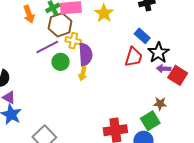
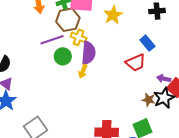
black star: (158, 53) -> (164, 98), moved
red trapezoid: (133, 57) -> (136, 63), turned 40
brown star: (160, 104) -> (149, 100), moved

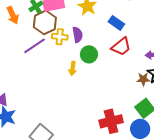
blue rectangle: (147, 43) -> (116, 23), moved
purple semicircle: (88, 53) -> (78, 35), moved, size x0.7
green circle: (63, 56) -> (89, 54), moved

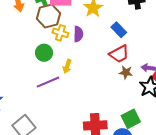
purple line: (35, 46) -> (48, 82), moved
green circle: (89, 54) -> (44, 53), moved
brown star: (143, 79) -> (126, 72), moved

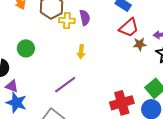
green circle: (44, 53) -> (26, 48), moved
purple line: (48, 82) -> (65, 85), moved

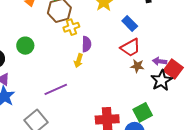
purple semicircle: (85, 18) -> (86, 44), moved
yellow cross: (67, 21) -> (71, 27), turned -35

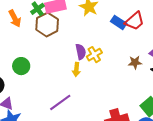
yellow cross: (71, 27) -> (94, 55), moved
red trapezoid: (130, 48) -> (135, 21), moved

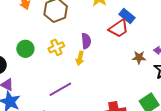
red trapezoid: (135, 21) -> (119, 28), moved
yellow cross: (94, 55) -> (56, 47), moved

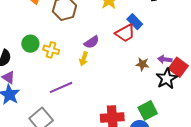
purple semicircle: (86, 41) -> (92, 42), turned 56
yellow cross: (56, 47) -> (51, 50), moved, turned 35

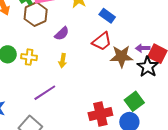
red trapezoid: (125, 33) -> (102, 41), moved
purple semicircle: (92, 42) -> (62, 34), moved
brown star: (142, 64) -> (121, 56), size x1.6

